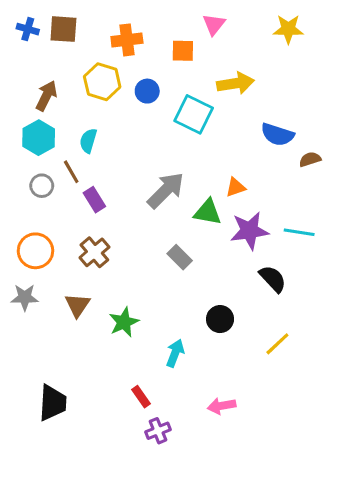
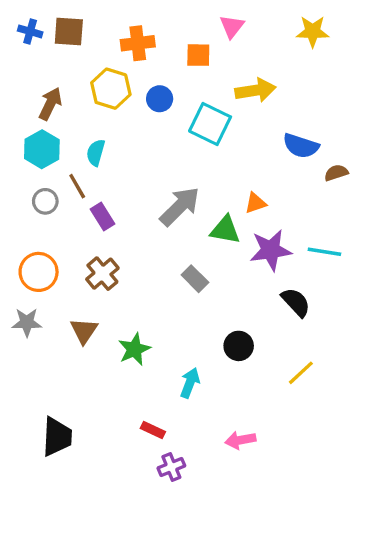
red rectangle: (141, 397) -> (153, 430), turned -30

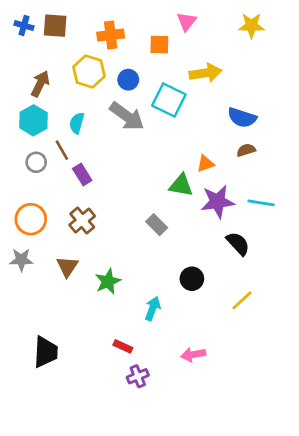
brown semicircle: (336, 173) -> (246, 150), moved
gray arrow: (180, 206) -> (127, 116), moved, turned 81

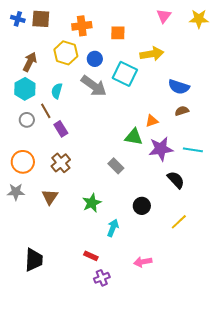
pink triangle: (186, 21) -> (164, 16), moved
yellow star: (251, 26) -> (199, 19), moved
green star: (108, 281) -> (92, 203), moved

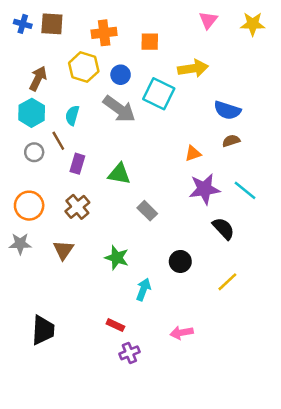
purple rectangle: (61, 129) -> (77, 164), turned 49
green triangle: (134, 137) -> (119, 174), moved
cyan line: (193, 150) -> (245, 190), turned 30
green star: (92, 203) -> (117, 258), turned -30

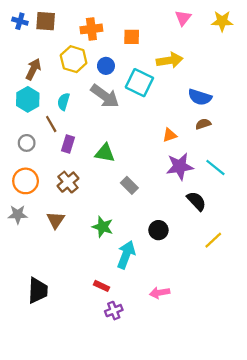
gray circle: (34, 152) -> (27, 143), moved
yellow line: (227, 282) -> (213, 240), moved
cyan arrow: (143, 289) -> (126, 255), size x1.4

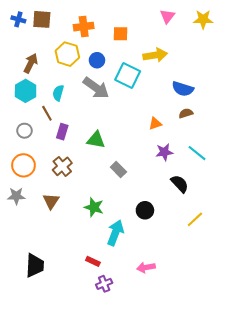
purple star: (180, 166) -> (164, 152), size x0.7

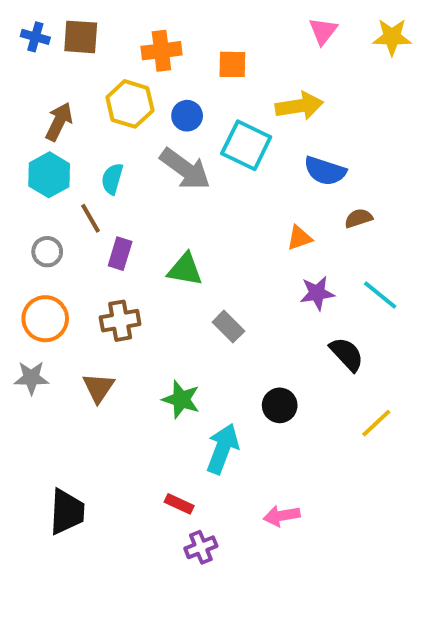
blue semicircle: (183, 89) -> (325, 171), moved
brown cross: (62, 166) -> (120, 321), turned 30

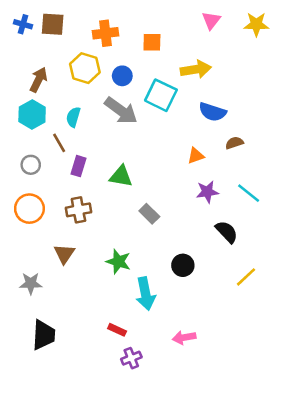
gray star: (31, 378) -> (31, 283), moved
cyan arrow: (223, 449) -> (145, 294), turned 148

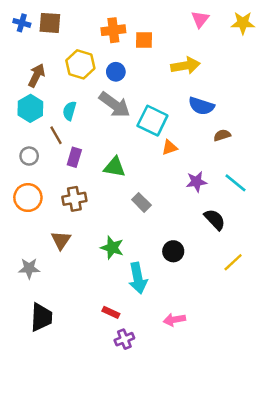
orange cross: (106, 33) -> (113, 30), moved
cyan square: (161, 95) -> (152, 121), moved
orange triangle: (196, 156) -> (170, 147), moved

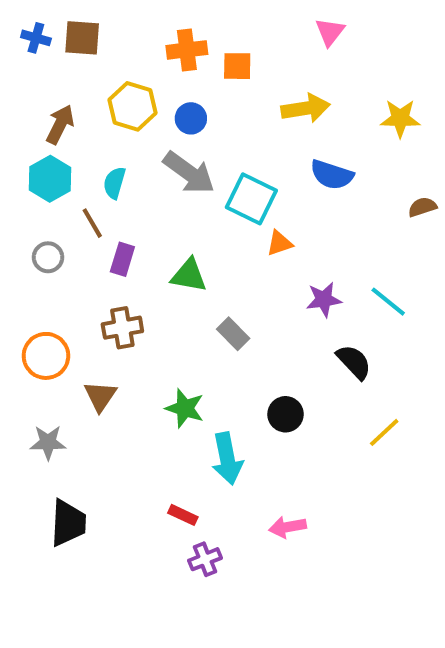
yellow star: (243, 23) -> (400, 118), moved
brown semicircle: (222, 135) -> (422, 207), moved
orange circle: (28, 198) -> (46, 356), moved

